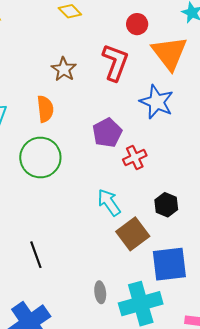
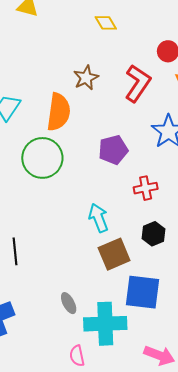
orange semicircle: (45, 109) -> (59, 112), size x1.4
red cross: (135, 157) -> (146, 188), moved
gray ellipse: (100, 292) -> (69, 303), turned -35

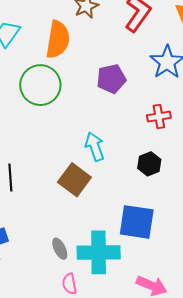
red cross: (146, 188) -> (159, 117), moved
brown square: (114, 254) -> (74, 180), moved, turned -32
gray ellipse: (69, 303) -> (60, 249), moved

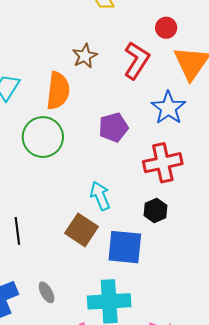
red cross: (159, 117) -> (163, 163), size x1.6
blue square: (137, 222) -> (125, 247), moved
gray ellipse: (60, 249) -> (47, 292), moved

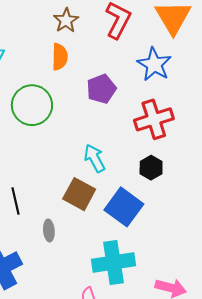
orange semicircle: (58, 91) -> (60, 57), moved, size x0.7
blue square: (125, 247) -> (124, 207), turned 36
gray ellipse: (47, 292) -> (49, 230), moved, turned 30

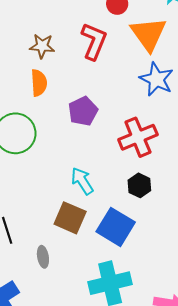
brown star: (66, 20) -> (42, 46), turned -30
blue star: (154, 64) -> (156, 79), moved

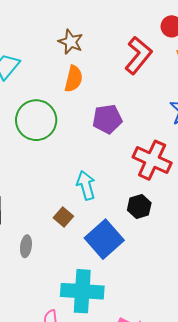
brown star: (42, 46) -> (71, 42), moved
red cross: (138, 137) -> (152, 160), turned 30
brown square: (70, 218) -> (63, 217), size x0.6

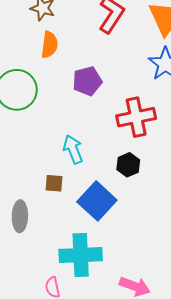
red cross: (152, 160) -> (136, 117), turned -30
brown square: (63, 217) -> (54, 183), turned -30
gray ellipse: (26, 246) -> (20, 216), size x1.4

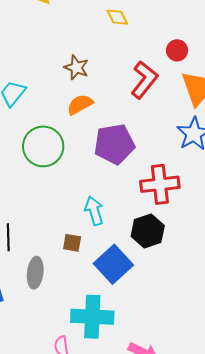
orange semicircle: (49, 45) -> (80, 104), turned -132
purple pentagon: (87, 81) -> (114, 144), size x1.4
black hexagon: (128, 165) -> (148, 231), size x1.4

